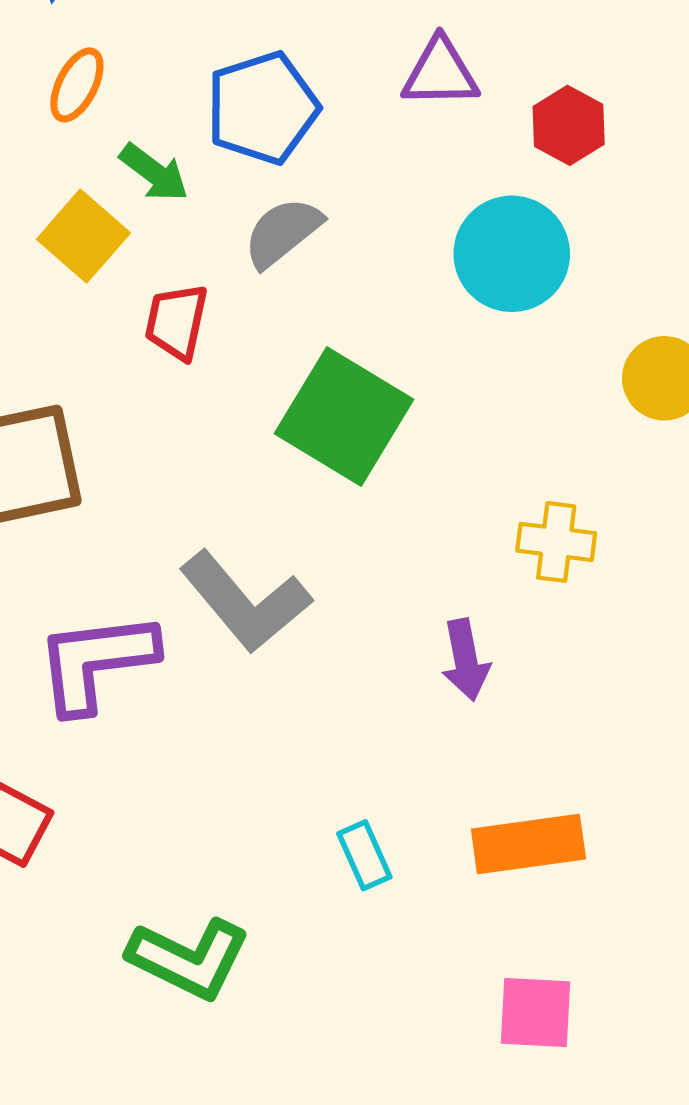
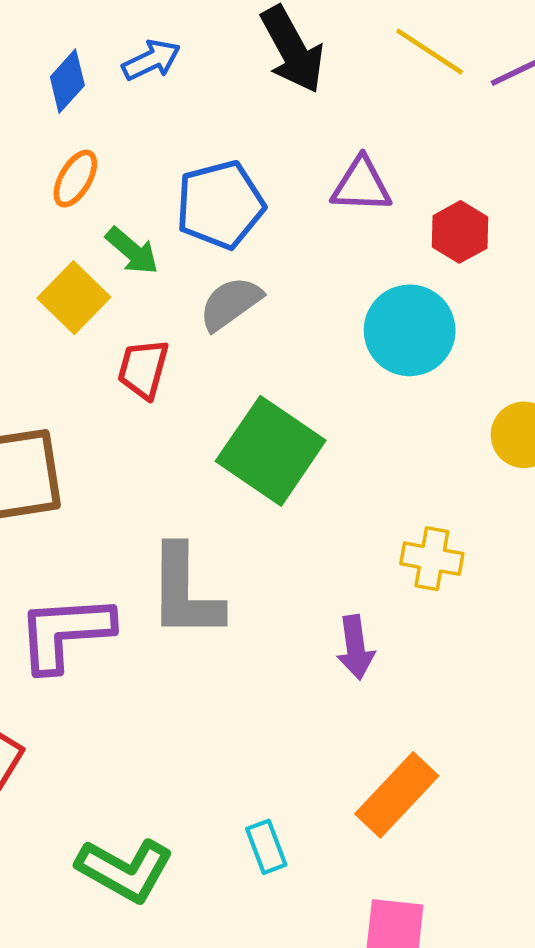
gray L-shape: (245, 602) -> (185, 592), turned 37
orange rectangle: (528, 844) -> (397, 795), turned -42
cyan rectangle: (364, 855) -> (266, 847), moved

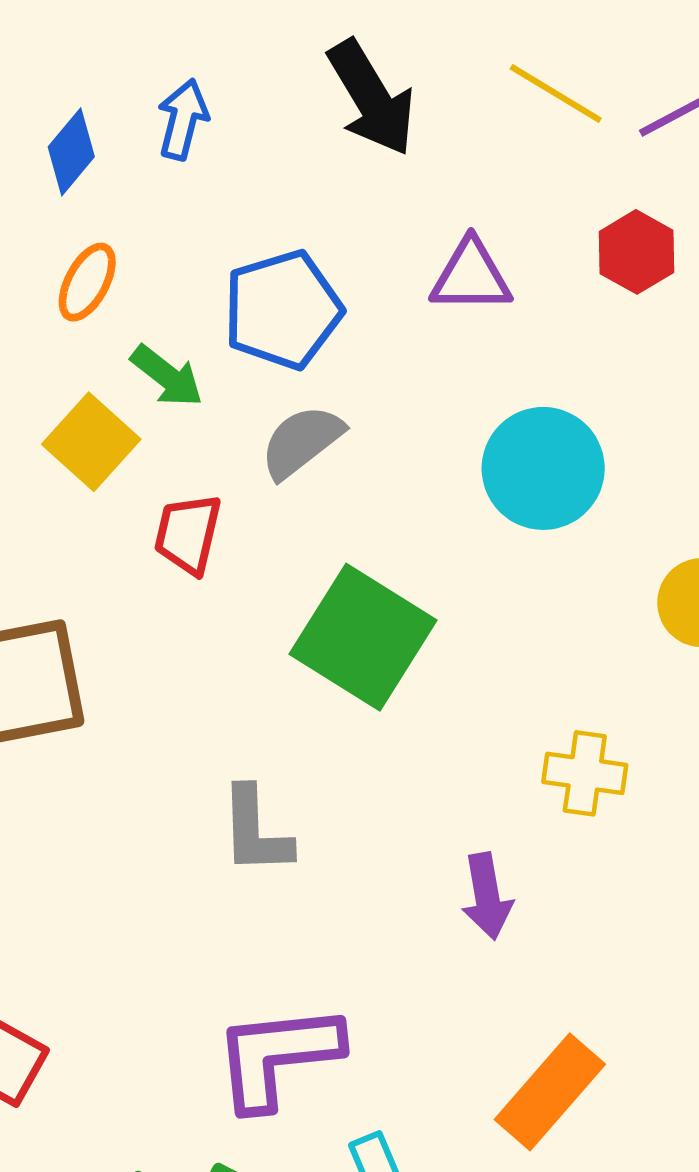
blue arrow: (151, 60) -> (183, 119), turned -48
red hexagon: (460, 232) -> (636, 252), moved
gray L-shape: (185, 592) -> (255, 831), size x0.7
purple L-shape: (65, 633) -> (277, 1056), moved

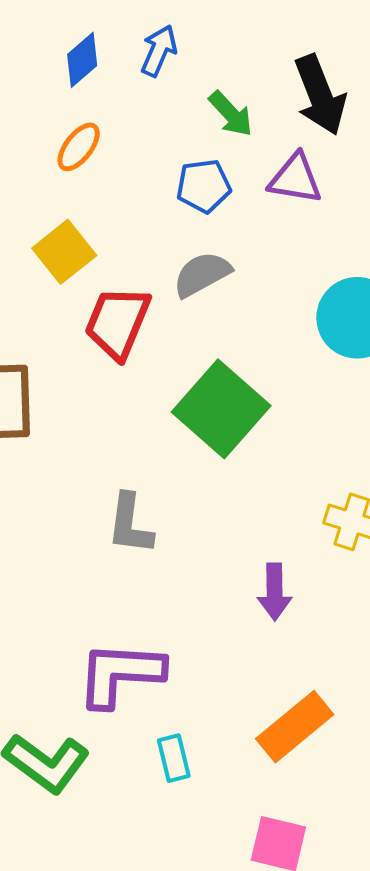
black arrow: (371, 98) -> (320, 95), moved
purple triangle: (471, 276) -> (295, 179), moved
blue pentagon: (283, 310) -> (204, 186), size x0.7
green arrow: (167, 376) -> (231, 114), moved
red trapezoid: (188, 534) -> (118, 323), size x1.4

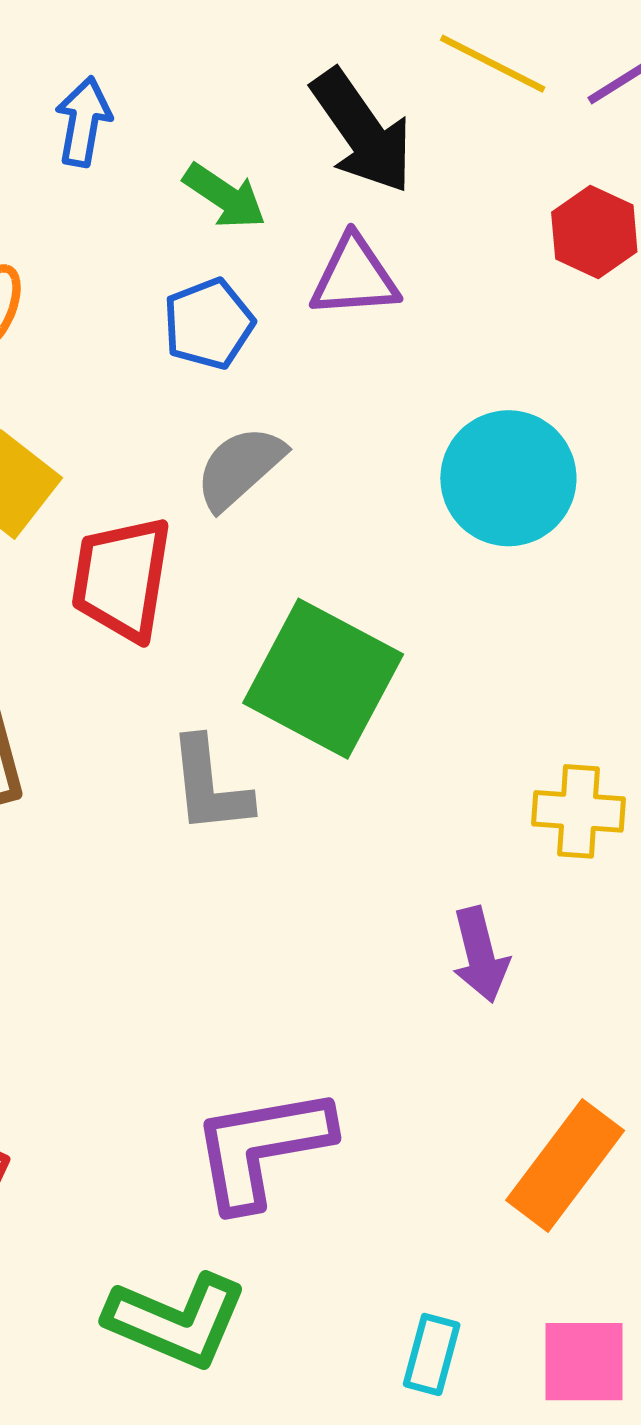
gray L-shape: (130, 524) -> (210, 786), moved
cyan rectangle: (174, 758) -> (432, 1354), moved, turned 42

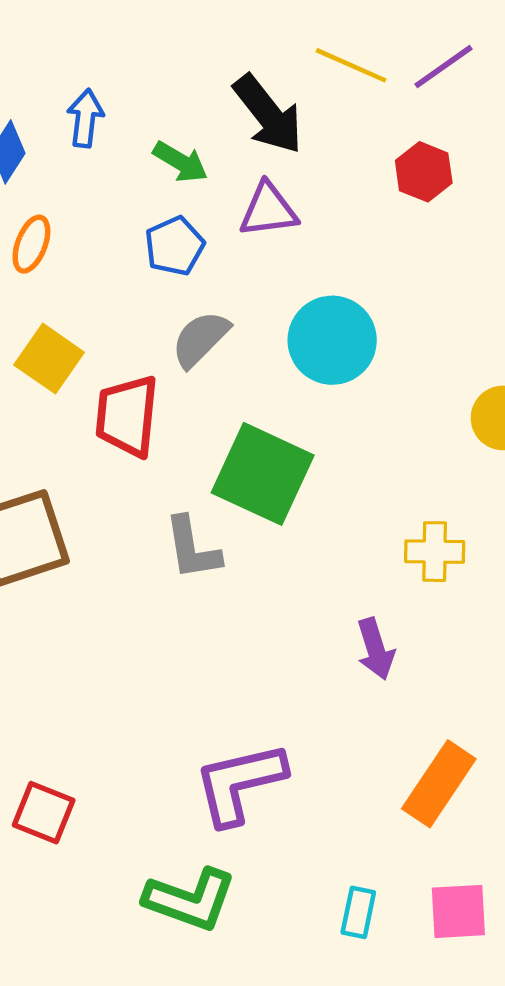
cyan circle: (508, 478) -> (332, 340), moved

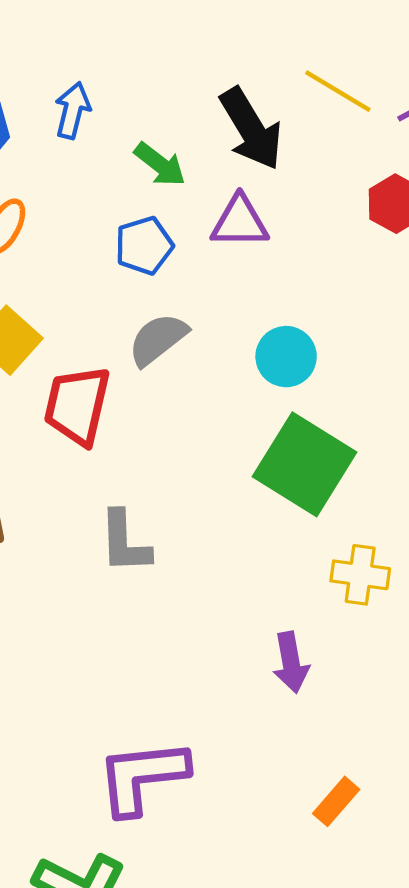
cyan circle: (332, 340) -> (286, 357), size x0.7
green square: (263, 474) -> (305, 464), moved
orange rectangle: (439, 784) -> (336, 801), size x0.6

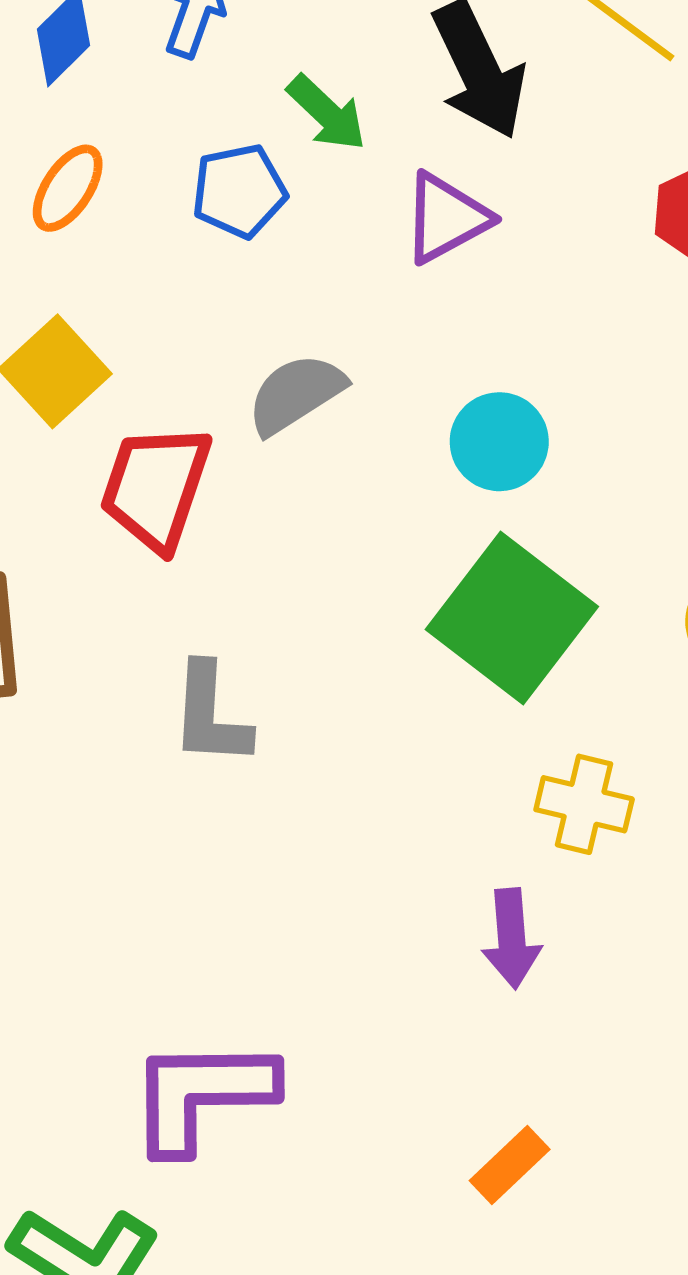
purple triangle: (240, 222) -> (446, 218), turned -34
blue pentagon: (144, 246) -> (239, 191), moved
purple arrow: (291, 662) -> (511, 938), moved

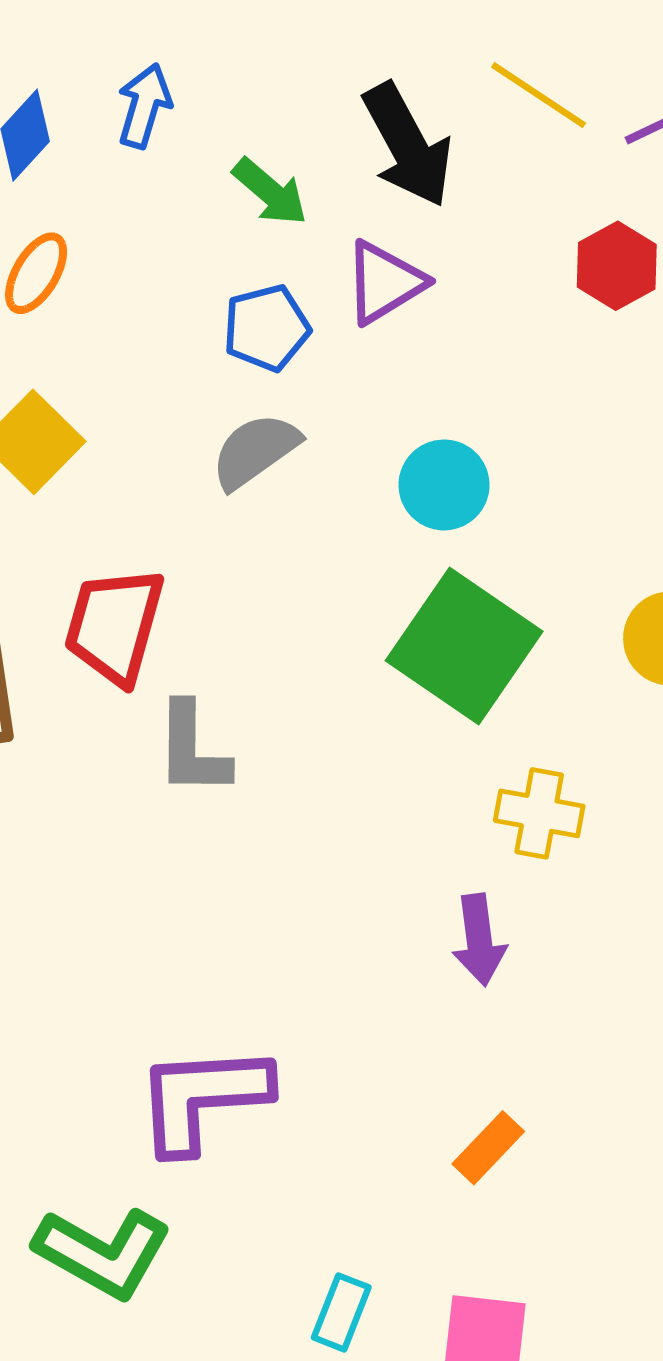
blue pentagon: (239, 191) -> (267, 328), moved
red trapezoid: (156, 487) -> (114, 626), moved

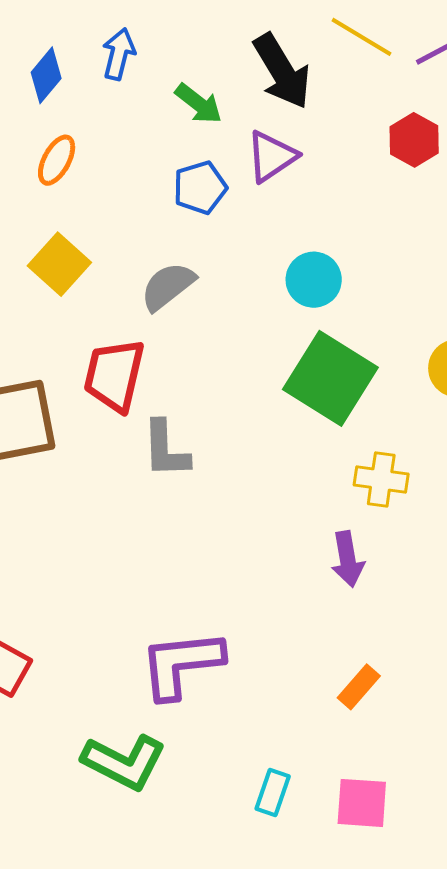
gray semicircle: (255, 451) -> (168, 286), moved

